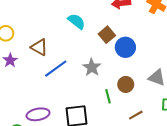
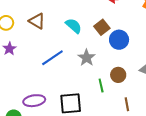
cyan semicircle: (77, 21) -> (74, 26), moved
brown triangle: (39, 47) -> (37, 21), moved
brown line: (136, 115) -> (127, 104), turned -72

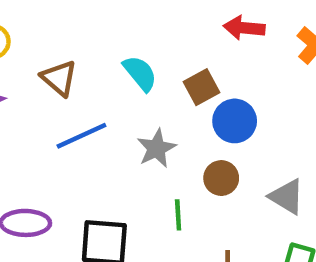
brown triangle: (37, 21) -> (59, 78), moved
brown circle: (118, 75) -> (221, 178), moved

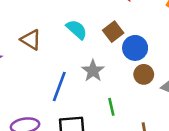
blue line: (81, 136) -> (59, 87), moved, turned -36
brown circle: (221, 178) -> (144, 74), moved

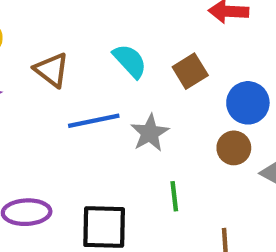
blue circle: (135, 48) -> (248, 103), moved
blue line: (59, 87) -> (94, 121), moved, turned 52

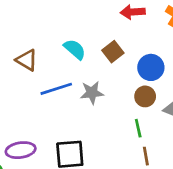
gray star: (150, 133) -> (92, 93), turned 30
green line: (174, 196) -> (138, 128), moved

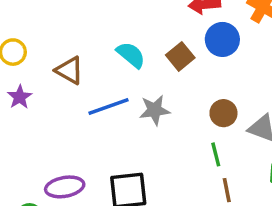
blue circle: (151, 67) -> (222, 39), moved

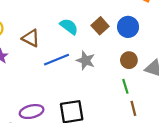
blue circle: (222, 39) -> (128, 27), moved
gray star: (155, 110) -> (86, 60), turned 30

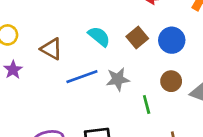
gray star: (86, 60) -> (118, 79), turned -30
green line: (125, 86) -> (147, 104), moved

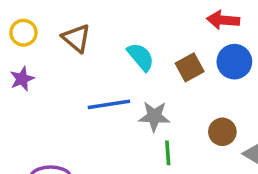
blue circle: (172, 40) -> (234, 62), moved
brown triangle: (51, 49) -> (76, 38), moved
green line: (147, 104) -> (168, 153), moved

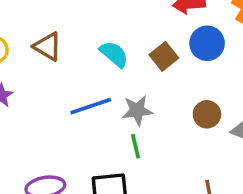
green line: (168, 153) -> (135, 146), moved

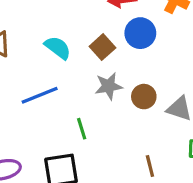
gray star: (137, 110) -> (109, 86), moved

